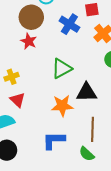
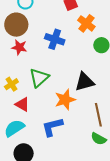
blue cross: (69, 24) -> (55, 39), moved
green triangle: (62, 68) -> (39, 78), moved
blue L-shape: (54, 140) -> (52, 127), moved

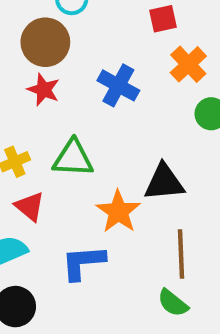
green triangle: (39, 78) -> (73, 158), turned 35
orange star: (65, 100) -> (118, 212), turned -30

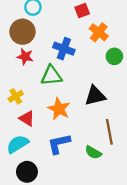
green triangle: (73, 158) -> (51, 76), moved
orange star: (118, 212) -> (59, 109), moved
green semicircle: (173, 303) -> (93, 152), moved

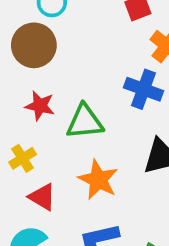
blue cross: (64, 49) -> (143, 89), moved
red star: (25, 57) -> (40, 106), moved

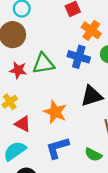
green triangle: (85, 122) -> (43, 64), moved

